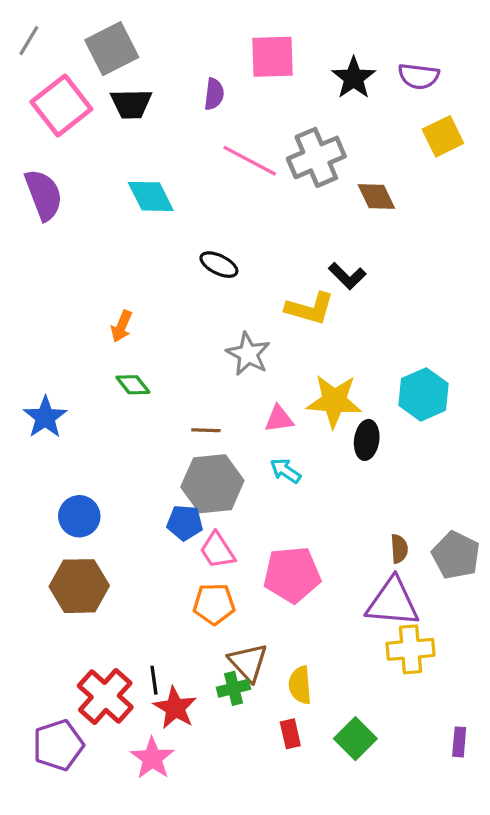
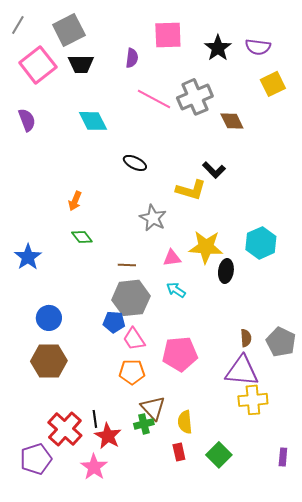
purple semicircle: (44, 195) -> (27, 120), size x0.7

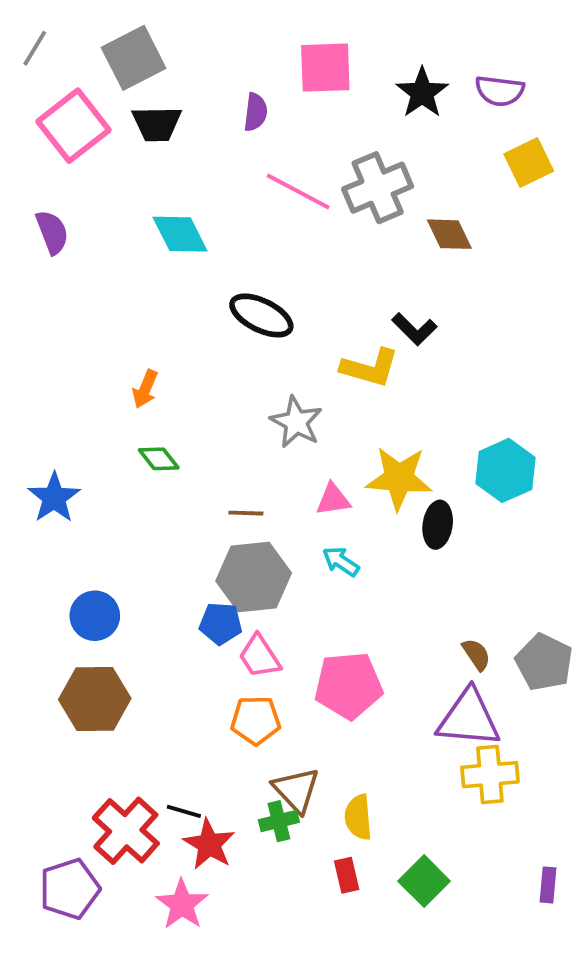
black ellipse: (135, 163) -> (261, 315), size x1.4
brown semicircle: (246, 338) -> (476, 654), turned -30
black line: (95, 419) -> (184, 811), turned -66

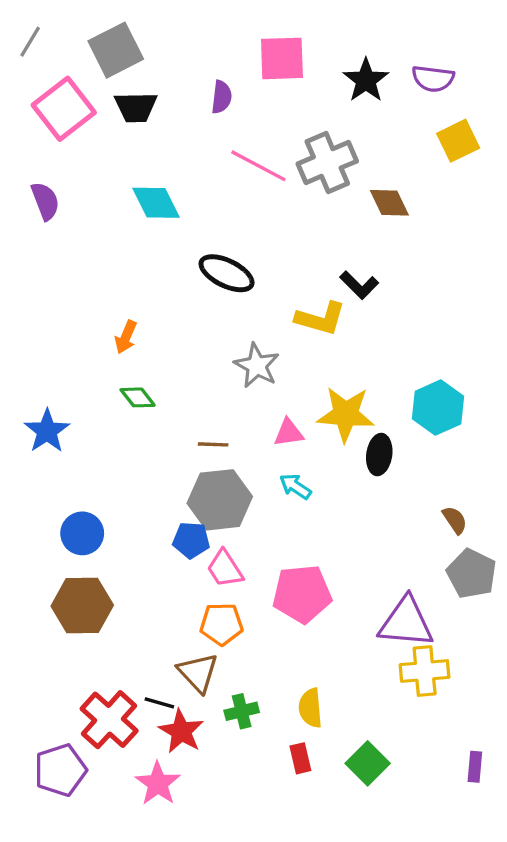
brown semicircle: (476, 654) -> (455, 520), moved
brown triangle: (296, 790) -> (198, 673), moved

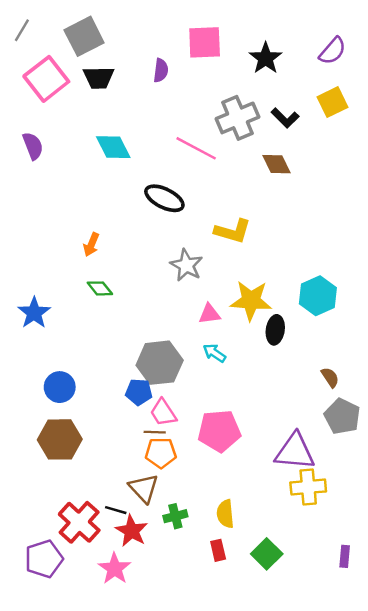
purple semicircle: (433, 79) -> (333, 51), moved, turned -56
pink line: (258, 166) -> (196, 148), moved
brown diamond: (389, 203) -> (276, 164), moved
black L-shape: (359, 285) -> (285, 118), moved
brown line: (213, 444) -> (155, 432), moved

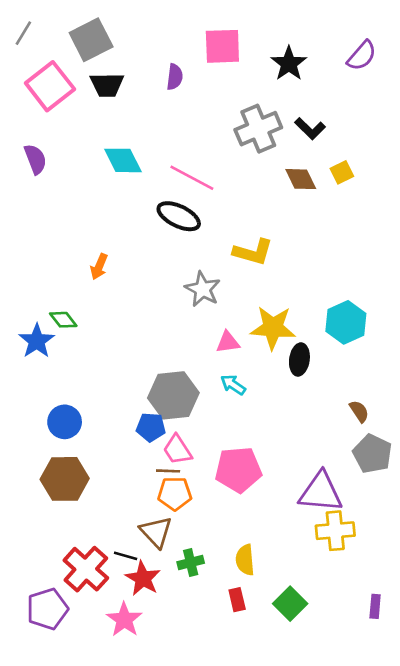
yellow square: (333, 102) -> (342, 172), moved, size x0.7
pink line: (196, 148) -> (192, 178), moved
green diamond: (100, 288) -> (63, 320), moved

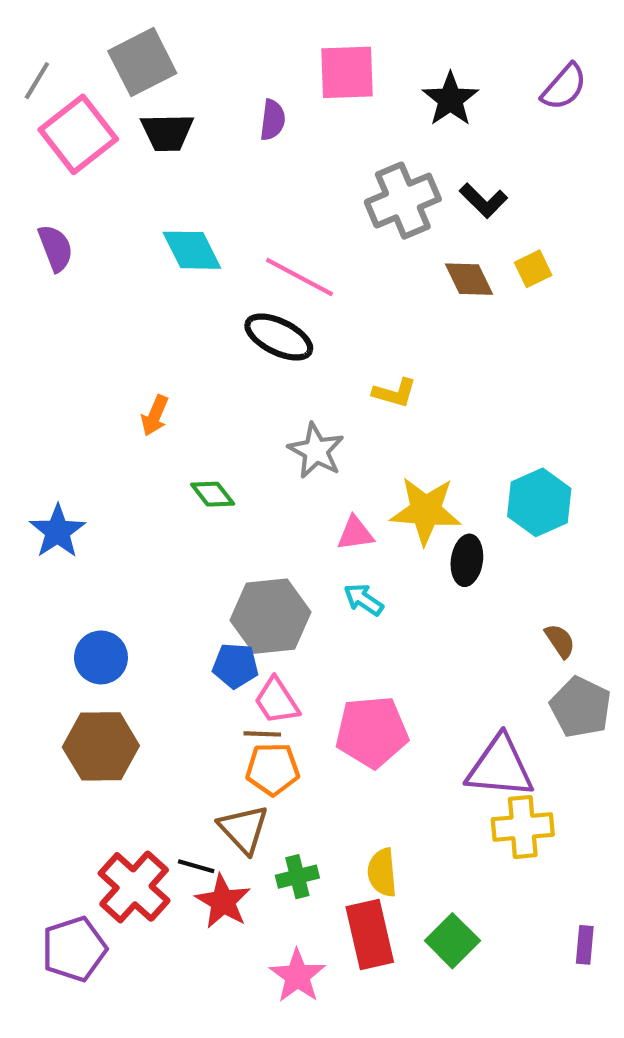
gray line: (23, 33) -> (37, 81), moved
yellow L-shape: (253, 252) -> (395, 393), size x0.7
green diamond: (63, 320) -> (213, 494), moved
red rectangle: (237, 600) -> (370, 935), size x1.8
pink star: (124, 620) -> (297, 976), moved

